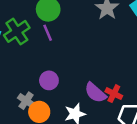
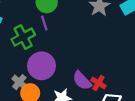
green cross: (17, 31) -> (23, 37), moved
purple circle: (49, 80) -> (41, 66), size x1.6

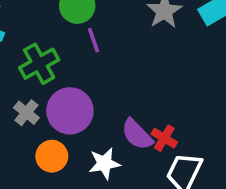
purple line: (44, 23) -> (94, 40), moved
gray cross: (19, 82) -> (26, 113), moved

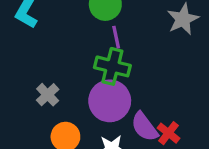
green cross: (39, 64) -> (112, 66), moved, turned 36
purple circle: (70, 111) -> (110, 101), moved

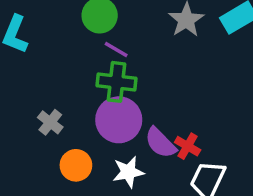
purple line: (116, 37) -> (116, 50), turned -40

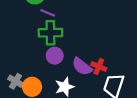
purple circle: (119, 120) -> (55, 56), size x0.6
gray cross: (50, 122) -> (16, 81), moved

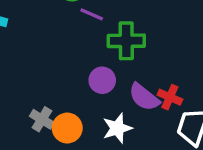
green cross: (50, 33) -> (126, 41), moved

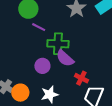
purple semicircle: (144, 97) -> (65, 58), moved

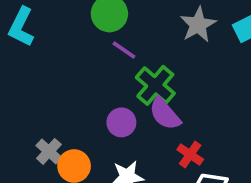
green cross: (58, 44) -> (155, 85), turned 30

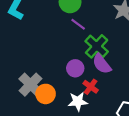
gray cross: (49, 151) -> (31, 85), size x1.5
red cross: (190, 154) -> (91, 87), moved

